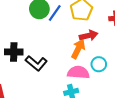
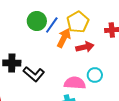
orange arrow: (78, 49) -> (64, 38), moved

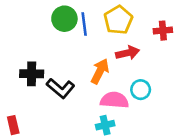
blue line: (52, 25) -> (84, 24), turned -42
orange arrow: (64, 38) -> (100, 71), moved

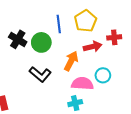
green circle: (64, 19) -> (41, 42), moved
red cross: (163, 31) -> (114, 37), moved
black cross: (32, 74) -> (18, 39), moved, turned 30

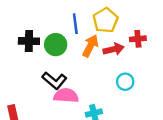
black cross: (18, 39) -> (29, 41), turned -30
orange arrow: (71, 61) -> (90, 46), moved
pink semicircle: (82, 84) -> (66, 96), moved

